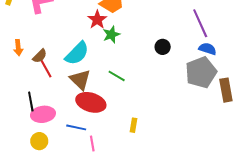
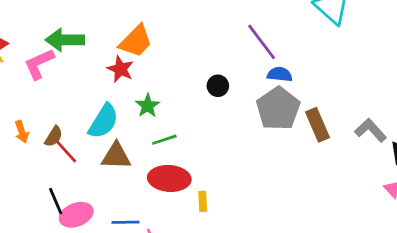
green star: (111, 35) -> (148, 106), moved
green line: (117, 76) -> (164, 140), turned -36
brown triangle: (80, 80) -> (116, 156), turned -30
red ellipse: (91, 102) -> (169, 178), moved

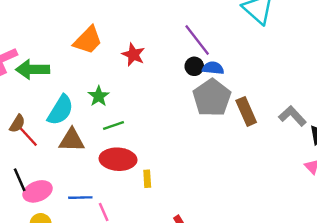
green arrow: (65, 40) -> (33, 69), moved
red star: (120, 69) -> (133, 55), moved
black circle: (218, 86) -> (194, 66), moved

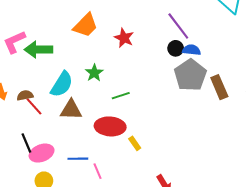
brown semicircle: (17, 124) -> (25, 95), turned -133
green line: (113, 126) -> (121, 96), moved
yellow rectangle: (147, 179) -> (135, 143), turned -32

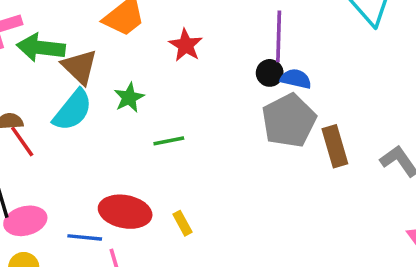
purple line: (178, 26) -> (279, 36), turned 32
brown triangle: (71, 110) -> (80, 67), moved, turned 35
red ellipse: (110, 126) -> (125, 212), moved

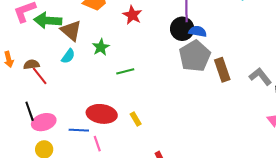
black circle: (270, 73) -> (182, 29), size x1.5
cyan semicircle: (73, 110) -> (68, 56), size x0.6

